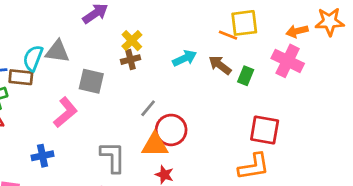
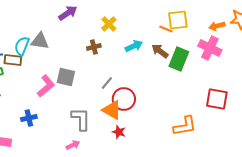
yellow cross: (132, 41) -> (109, 24), moved
green rectangle: (246, 76) -> (179, 59), size x1.6
gray square: (91, 81) -> (66, 77), moved
red square: (265, 130) -> (217, 99), moved
orange triangle: (155, 145) -> (112, 110), turned 30

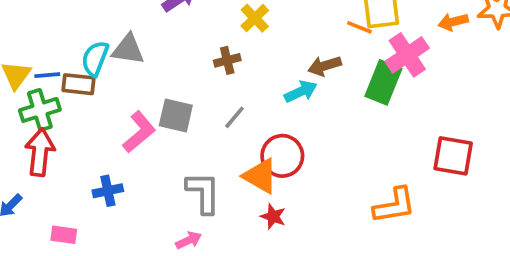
cyan arrow: (134, 46) -> (301, 92), moved
pink cross: (210, 48) -> (407, 55), moved, turned 30
brown arrow: (160, 51) -> (325, 66), moved, turned -54
gray line: (107, 83) -> (235, 117), moved

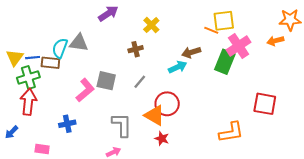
orange arrow: (453, 22) -> (275, 41), moved

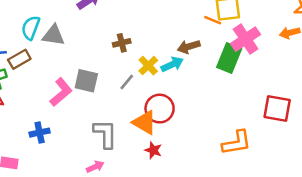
yellow cross: (151, 25) -> (148, 66), moved
cyan semicircle: (60, 48) -> (31, 28), moved
brown rectangle: (50, 63) -> (19, 59), turned -36

